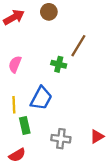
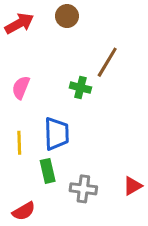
blue trapezoid: (41, 98) -> (57, 134), turned -30
green rectangle: (25, 126) -> (48, 171), moved

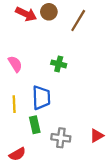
red arrow: (19, 23) -> (26, 14), moved, turned 54
brown line: (107, 62) -> (78, 20), moved
pink semicircle: (21, 88) -> (15, 64), turned 126

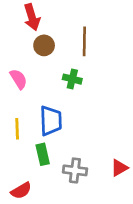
brown circle: (49, 12) -> (44, 45), moved
red arrow: (26, 14) -> (32, 17), turned 48
brown line: (78, 20) -> (84, 41), moved, turned -30

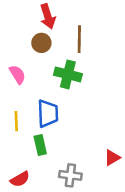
red arrow: (32, 17) -> (48, 16), moved
green cross: (72, 79) -> (68, 74), size x1.5
gray cross: (75, 170) -> (70, 175), moved

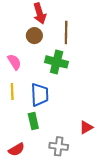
yellow line: (16, 121) -> (12, 92), moved
red triangle: (112, 158) -> (86, 127), moved

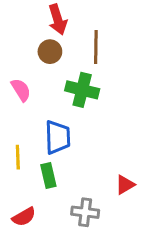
yellow line: (12, 92) -> (18, 157), moved

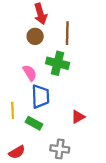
pink semicircle: (21, 90) -> (30, 73), moved
green rectangle: (48, 176) -> (34, 123), turned -49
red triangle: (125, 185) -> (78, 117), moved

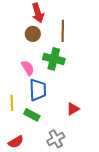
gray cross: (60, 149) -> (56, 139), turned -36

